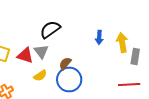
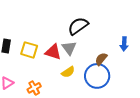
blue arrow: (99, 38) -> (124, 44), moved
brown semicircle: (65, 64) -> (101, 59), moved

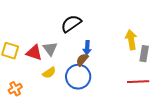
black semicircle: (78, 26) -> (71, 24), moved
blue arrow: (124, 44) -> (87, 48), moved

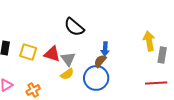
black semicircle: (71, 24) -> (74, 27), moved, turned -105
gray triangle: (50, 49) -> (68, 59), moved

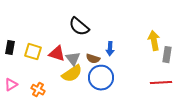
brown semicircle: (100, 61) -> (93, 59), moved, turned -112
yellow semicircle: (67, 74) -> (72, 74), size x1.5
orange cross: (33, 90) -> (38, 90), turned -32

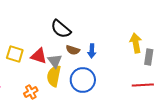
brown semicircle: (93, 59) -> (73, 50), moved
yellow semicircle: (72, 74) -> (54, 76), turned 135
orange cross: (38, 90) -> (31, 92), moved, turned 32

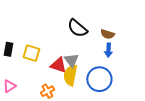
brown semicircle: (73, 50) -> (107, 34), moved
red triangle: (39, 56) -> (58, 65), moved

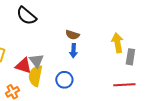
black semicircle: (77, 28) -> (26, 16), moved
blue circle: (99, 79) -> (64, 80), size x0.7

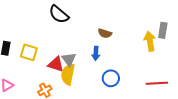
blue arrow: (73, 51) -> (96, 53), moved
gray rectangle: (130, 57) -> (163, 30), moved
blue circle: (64, 80) -> (111, 78), moved

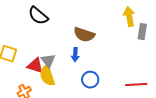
brown semicircle: (105, 33) -> (84, 35), size x1.5
yellow arrow: (150, 41) -> (129, 17), moved
yellow semicircle: (68, 74) -> (47, 76), turned -30

